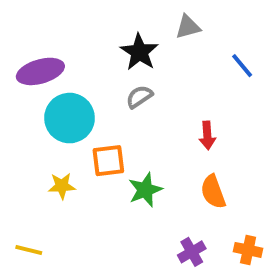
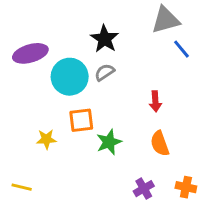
gray triangle: (188, 27) -> (166, 20), moved, size x1.5
cyan circle: (70, 118) -> (70, 77), moved

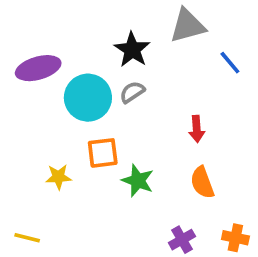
gray triangle: (166, 20) -> (188, 26), moved
green star: (109, 142) -> (138, 181), turned -30

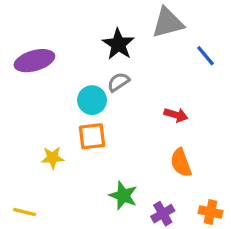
cyan circle: (88, 98) -> (92, 100), moved, size x0.7
red arrow: (197, 129) -> (176, 115), turned -70
green star: (138, 181) -> (123, 196), moved

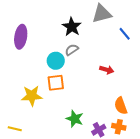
purple ellipse: (34, 61) -> (21, 37), turned -65
yellow star: (53, 158) -> (32, 96), size x1.5
orange semicircle: (181, 163) -> (121, 106), moved
orange cross: (210, 212) -> (119, 127), moved

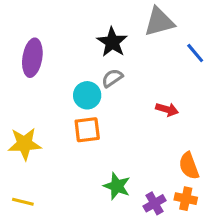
yellow star: (32, 96) -> (25, 144), moved

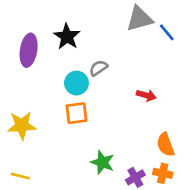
black star: (112, 42) -> (67, 37), moved
blue line: (195, 53) -> (167, 32), moved

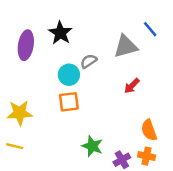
gray triangle: (139, 19) -> (126, 46), moved
red arrow: (146, 95) -> (132, 86), turned 119
yellow line: (20, 176) -> (15, 146), moved

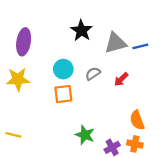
blue line: (150, 29) -> (140, 46), moved, turned -63
black star: (60, 33) -> (81, 30), moved
gray semicircle: (89, 61) -> (93, 74), moved
yellow star: (20, 113) -> (18, 79), moved

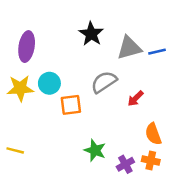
cyan circle: (63, 69) -> (49, 83), moved
gray semicircle: (93, 74) -> (104, 82), size x1.5
red arrow: (121, 79) -> (136, 98), moved

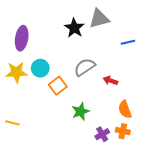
gray triangle: (129, 48) -> (99, 19), moved
red arrow: (136, 98) -> (110, 81), turned 64
orange square: (71, 105) -> (58, 86), turned -30
green star: (95, 150) -> (80, 111), moved, turned 30

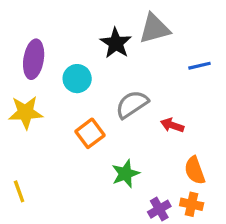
cyan circle: (40, 68) -> (77, 79), moved
yellow line: (12, 123) -> (19, 191), turned 56

